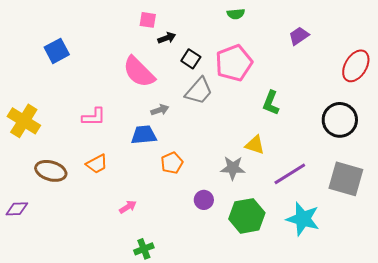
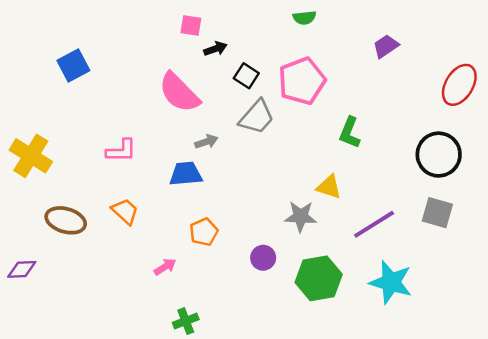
orange pentagon: (172, 163) -> (204, 232), moved
orange trapezoid: (97, 164) -> (125, 211), turned -110
gray square: (346, 179) -> (437, 213), moved, size x0.7

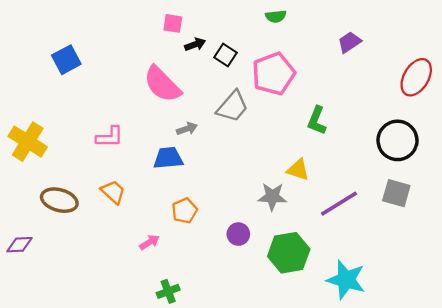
black square: (246, 76) -> (225, 55), moved
cyan star: (391, 282) -> (346, 280), moved

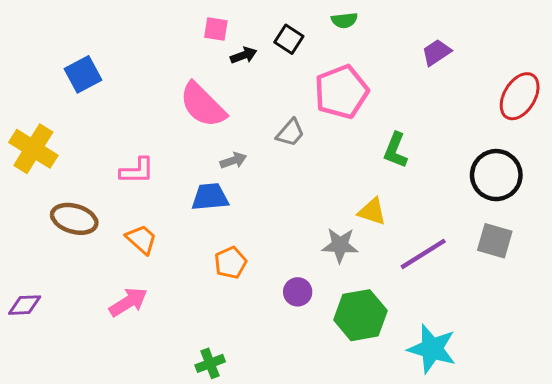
black square: (225, 55) -> (289, 39), moved
gray trapezoid: (232, 106) -> (290, 133), size x0.7
yellow cross: (28, 142) -> (33, 149), moved
brown ellipse: (59, 200) -> (74, 219), moved
pink arrow: (149, 242) -> (128, 302), moved, size x1.5

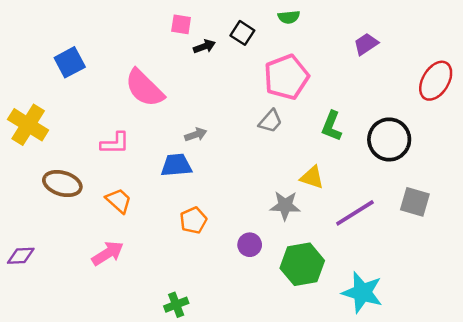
pink semicircle: (203, 105) -> (144, 88), moved
gray trapezoid: (290, 133) -> (270, 121), moved
black circle: (496, 175) -> (389, 139), moved

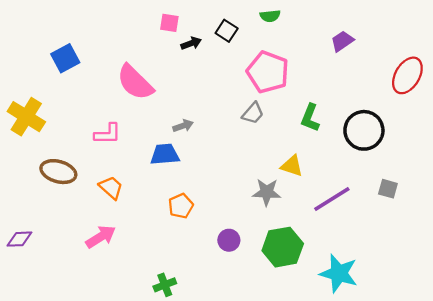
pink pentagon: (286, 77) -> (268, 72), turned -30
gray square: (415, 202) -> (388, 189), size x0.7
purple circle: (250, 245) -> (229, 240), moved

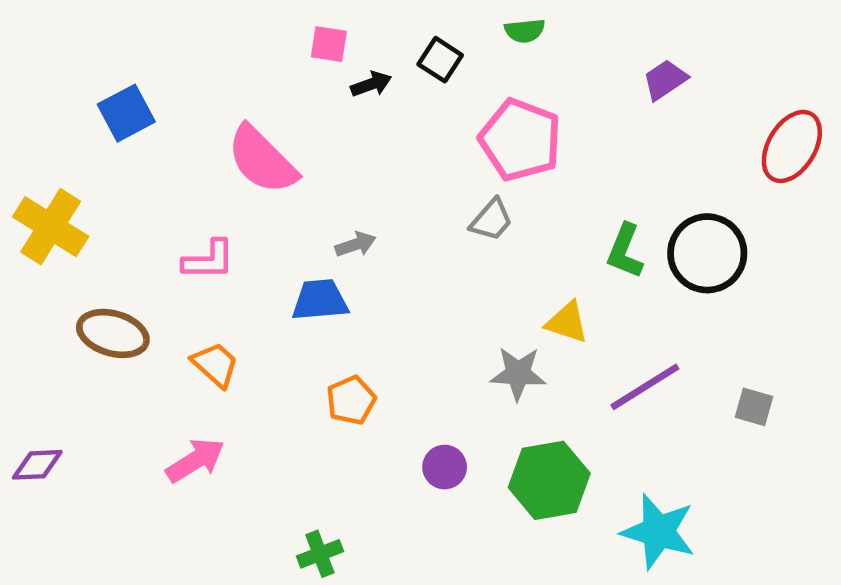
green L-shape: (310, 118) -> (625, 251), moved
gray square: (388, 189) -> (754, 407), moved

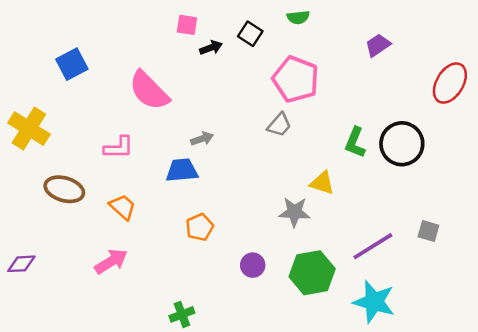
purple line: (645, 387) -> (373, 246), moved

